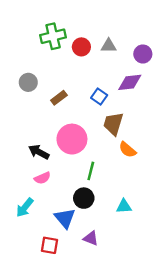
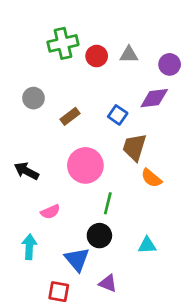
black arrow: (39, 152) -> (26, 171), moved
cyan arrow: (25, 208) -> (29, 247), turned 144

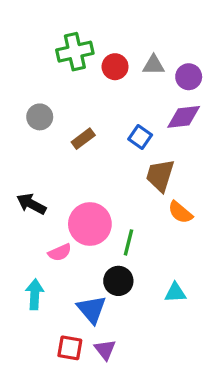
purple circle: (170, 64) -> (189, 77), moved
pink circle: (85, 165) -> (90, 224), moved
purple triangle: (108, 283) -> (105, 350), moved, turned 30

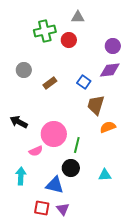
gray triangle: (154, 65) -> (78, 17), moved
orange semicircle: (180, 212) -> (108, 127), turned 119
blue triangle: (92, 309) -> (55, 185), turned -36

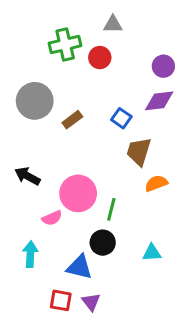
gray circle: (24, 70) -> (35, 101), size x1.6

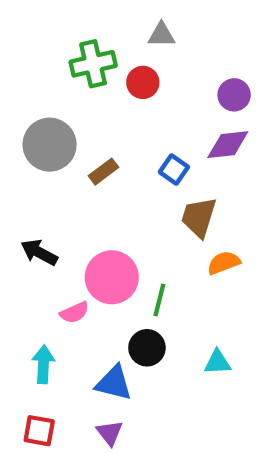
red square: (61, 300) -> (39, 431), moved
purple triangle: (91, 302) -> (110, 433), moved

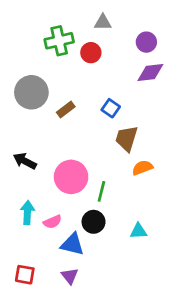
purple circle: (234, 95) -> (146, 42), moved
purple diamond: (228, 145) -> (150, 72), moved
pink semicircle: (74, 313) -> (53, 222), moved
cyan arrow: (43, 364) -> (27, 213), moved

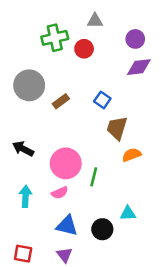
pink semicircle: (53, 222) -> (60, 193), moved
black circle: (94, 222) -> (102, 229), moved

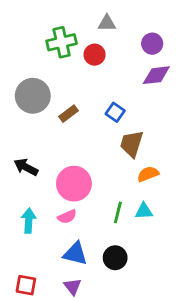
green line: (94, 177) -> (118, 212), moved
cyan triangle: (128, 213) -> (144, 211), moved

